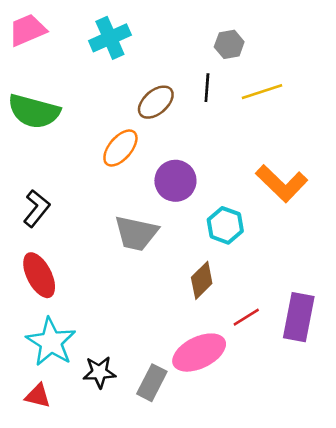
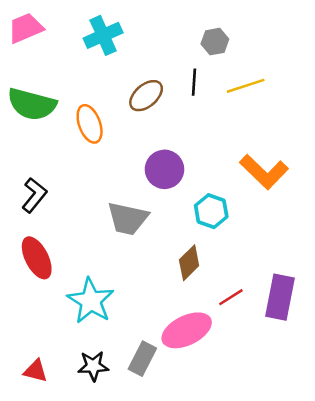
orange ellipse: (120, 148) -> (90, 124), moved, turned -60
cyan star: (51, 342) -> (91, 301), moved
black star: (99, 372) -> (93, 366), moved

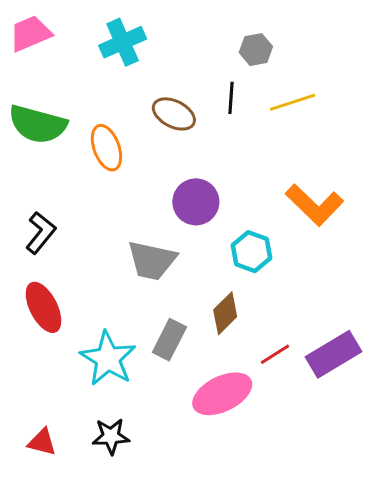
brown ellipse: (146, 96) -> (174, 114), turned 68
purple rectangle: (280, 297) -> (334, 354), turned 48
gray rectangle: (142, 359) -> (169, 340), moved

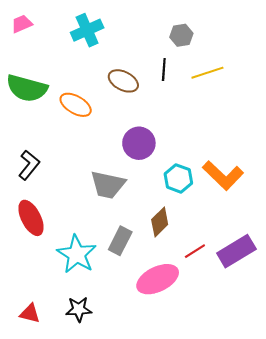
pink trapezoid: (30, 33) -> (22, 24), size x0.7
orange ellipse: (106, 148) -> (76, 105), turned -40
orange L-shape: (315, 205) -> (223, 175), moved

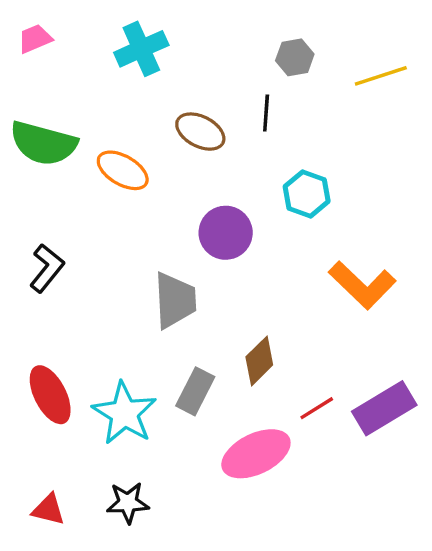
yellow line: (207, 73) -> (381, 76), moved
cyan hexagon: (178, 178) -> (307, 194), moved
gray trapezoid: (108, 185) -> (175, 300), turned -105
red ellipse: (31, 218) -> (50, 395), moved

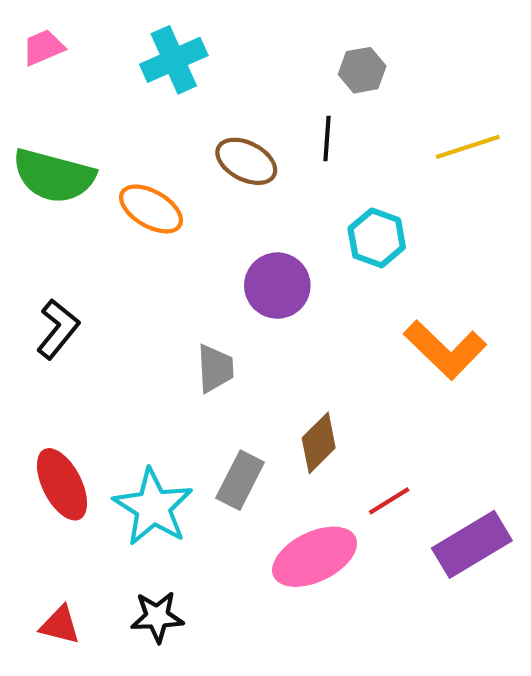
yellow line: (381, 76) -> (468, 147), moved
gray trapezoid: (175, 300) -> (215, 368), size x0.7
purple rectangle: (384, 408) -> (472, 544), moved

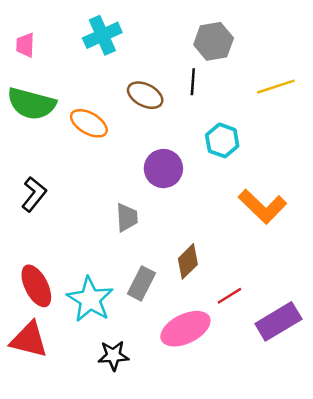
pink trapezoid: (43, 47) -> (25, 45), moved, turned -65
gray hexagon: (362, 70) -> (214, 41), size x1.4
black star: (157, 617) -> (113, 356), moved
red triangle: (60, 625) -> (29, 340), moved, size x1.6

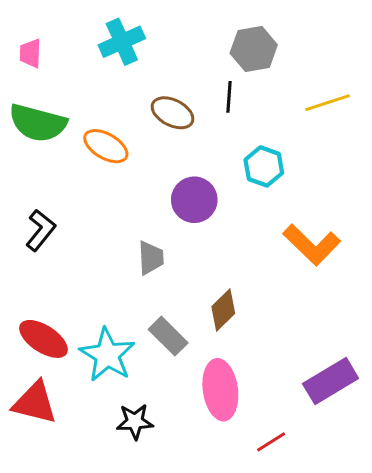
gray rectangle: (141, 283) -> (168, 336), turned -72
red ellipse: (36, 286) -> (43, 339), turned -30
red line: (229, 296) -> (271, 442), moved
pink ellipse: (185, 329) -> (220, 390), turned -72

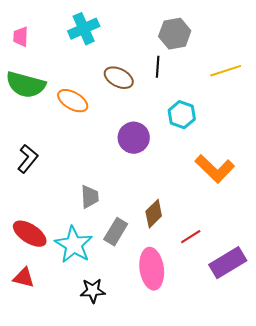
gray trapezoid: (151, 258) -> (90, 197), moved
gray rectangle: (168, 336) -> (116, 232), turned 76
red triangle: (35, 403) -> (24, 278), size x0.7
red line: (271, 442) -> (191, 237), moved

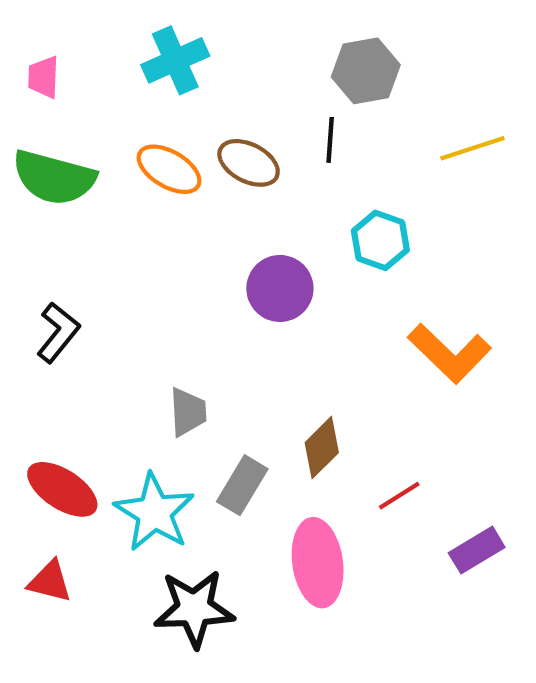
orange ellipse: (73, 101) -> (169, 169), moved
purple rectangle: (228, 263) -> (477, 550), size x0.7
black star: (93, 291) -> (194, 609), size x1.5

